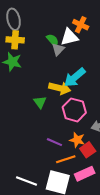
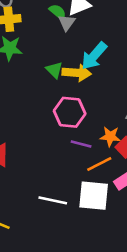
green triangle: (40, 102) -> (54, 70), moved
pink hexagon: (74, 110) -> (70, 112), moved

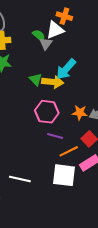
orange star: (110, 136) -> (80, 113), moved
white line: (53, 200) -> (20, 179), moved

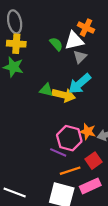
gray triangle: (46, 44) -> (80, 57), moved
green triangle: (36, 79) -> (46, 90), turned -40
pink hexagon: (47, 112) -> (69, 138), moved

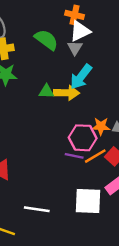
white triangle: (74, 41) -> (80, 31), moved
green semicircle: (56, 44) -> (46, 40), size x1.5
orange line: (70, 171) -> (95, 156), moved

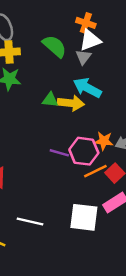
cyan arrow: (81, 77) -> (87, 88), turned 76
purple line: (74, 156) -> (59, 153), moved

